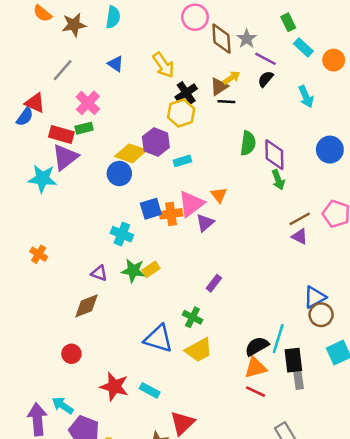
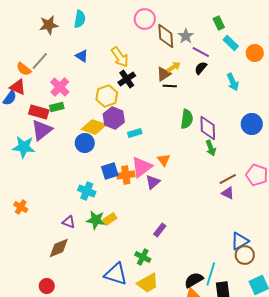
orange semicircle: (42, 13) -> (24, 69), moved
black cross: (186, 93) -> (127, 79), moved
yellow hexagon: (181, 113) -> (107, 96), moved

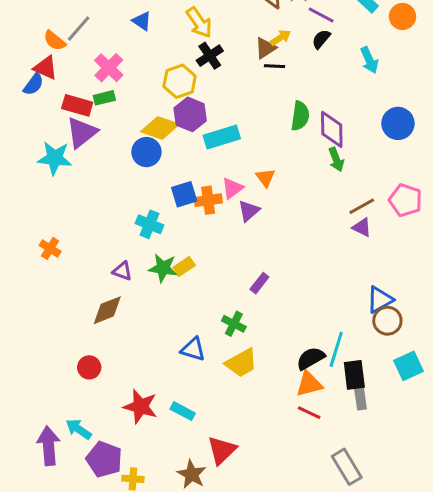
cyan rectangle: (135, 133) -> (222, 137), size x1.6
pink triangle: (142, 167) -> (232, 188), size x0.7
blue triangle: (116, 274) -> (193, 349), size x0.7

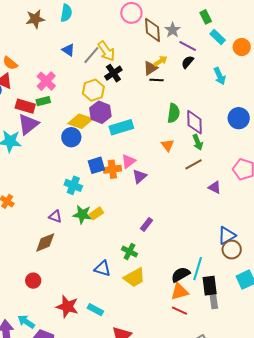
gray line: (79, 29) -> (91, 55), moved
orange triangle: (265, 178) -> (168, 145), moved
brown line: (362, 206) -> (194, 164), moved

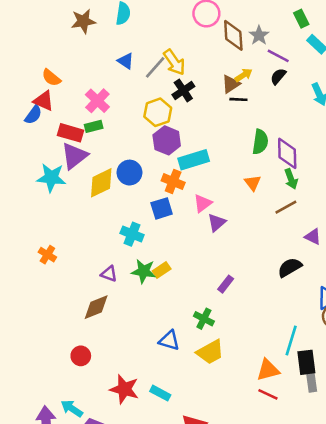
yellow diamond: (80, 121) -> (101, 183), moved, turned -45
orange cross: (112, 169) -> (173, 182), moved, turned 30
black semicircle: (181, 275) -> (290, 267), moved

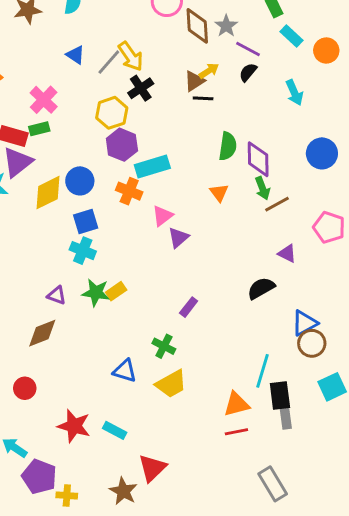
brown line: (286, 207) -> (277, 204), moved
blue square: (162, 208) -> (86, 222), moved
red line: (268, 394) -> (236, 432), turned -36

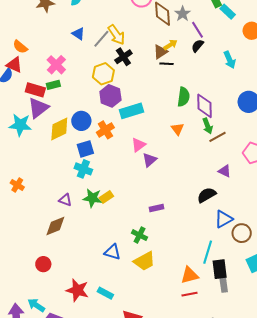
cyan rectangle: (291, 36) -> (228, 12), moved
purple line: (248, 49) -> (198, 30), turned 30
orange cross: (129, 191) -> (105, 130), moved, turned 36
purple rectangle: (189, 307) -> (156, 208), turned 40
blue triangle: (305, 323) -> (224, 219), moved

